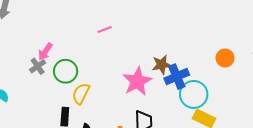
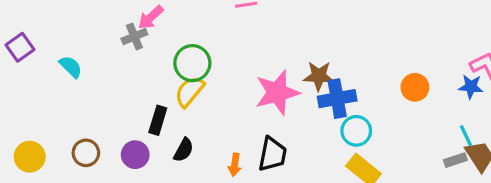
green circle: (66, 71) -> (192, 63), moved
cyan circle: (194, 94) -> (356, 131), size x0.7

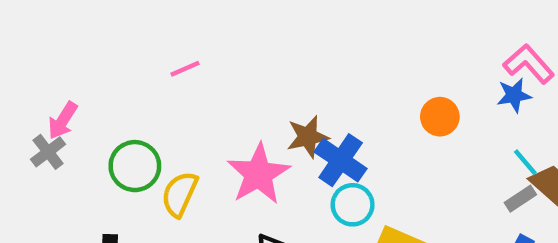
yellow semicircle: (189, 92) -> (180, 194), moved
blue cross: (337, 99) -> (341, 160), turned -30
cyan circle: (356, 131) -> (353, 205), moved

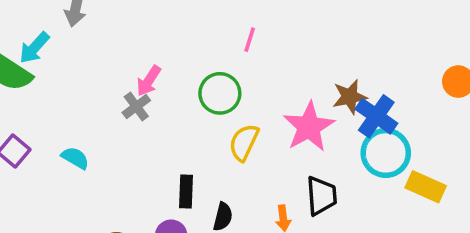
pink line: (185, 69) -> (250, 40), turned -50
green circle: (135, 166) -> (220, 93), moved
cyan circle: (353, 205) -> (386, 153), size x1.4

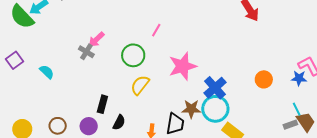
brown star: (350, 97) -> (191, 109), moved
gray cross: (136, 106) -> (86, 52), turned -35
pink star: (309, 127) -> (183, 66), moved

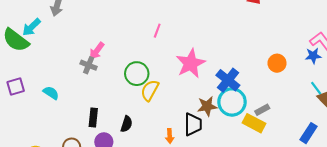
green circle: (133, 55) -> (137, 74), moved
purple square: (15, 60) -> (16, 86), turned 30
black rectangle: (102, 104) -> (93, 117), moved
black semicircle: (119, 122) -> (126, 124), moved
gray rectangle: (290, 125) -> (262, 110), moved

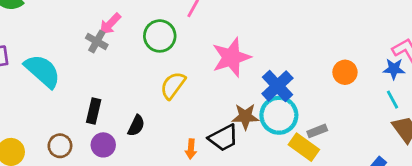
green circle: (137, 74) -> (160, 36), moved
cyan line: (316, 88) -> (393, 100), moved
cyan semicircle: (51, 93) -> (42, 71), size x1.8
black trapezoid: (193, 124) -> (223, 138), turned 55

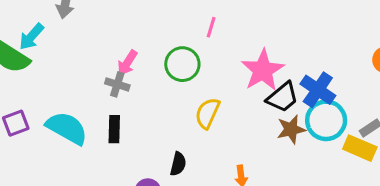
black rectangle: (94, 111) -> (114, 129), moved
black trapezoid: (223, 138) -> (283, 97), moved

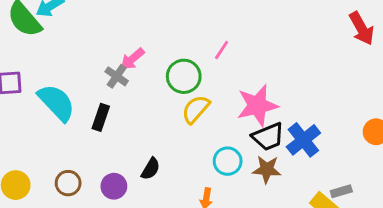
yellow semicircle: (208, 113) -> (196, 109), moved
cyan circle: (326, 120) -> (228, 161), moved, size x0.7

